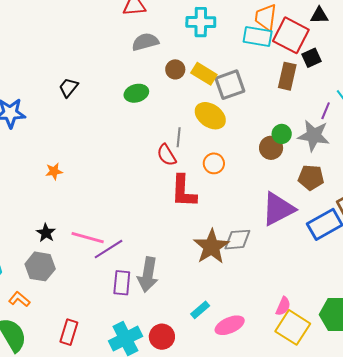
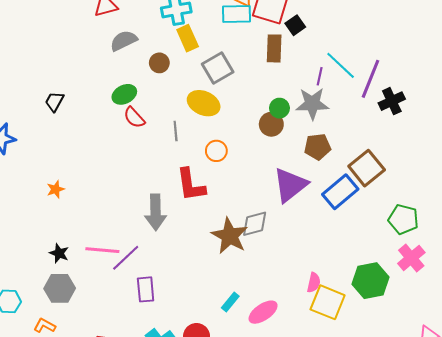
yellow rectangle: (204, 74) -> (188, 38), moved, turned 45
red semicircle: (167, 155) -> (134, 117), moved
gray arrow: (148, 275) -> (156, 212), moved

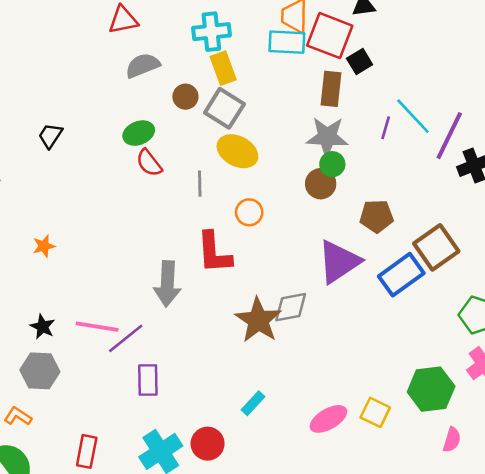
gray square: (218, 68) -> (224, 108), moved, turned -32
gray star: (312, 104) -> (327, 137), moved
pink semicircle: (314, 283) -> (452, 440), moved
yellow square: (328, 302) -> (375, 412), size x0.7
pink ellipse: (263, 312) -> (328, 419), moved

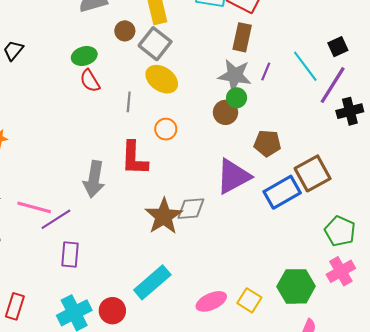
black square: (360, 62) -> (338, 47), moved
purple line: (386, 128) -> (266, 71), moved
cyan rectangle: (253, 403) -> (152, 282), size x1.8

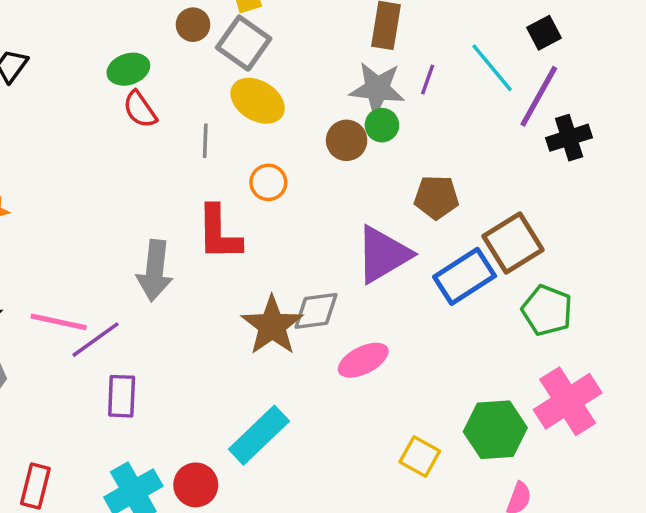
brown circle: (225, 112) -> (347, 140), moved
green pentagon: (340, 231) -> (547, 310), moved
pink cross: (341, 271) -> (568, 401), size x1.4
pink ellipse: (211, 301) -> (363, 360), moved

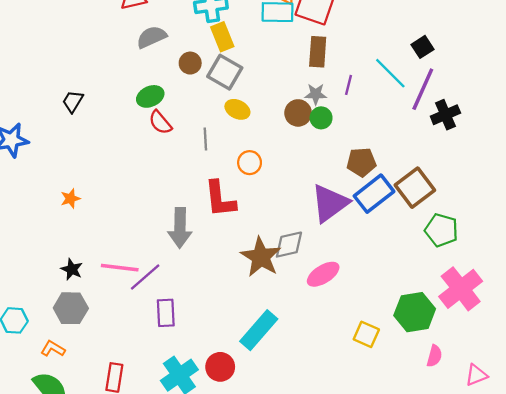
gray star: (377, 89) -> (316, 94), size x0.6
yellow ellipse: (258, 101) -> (237, 109), size x0.7
brown circle: (347, 140) -> (298, 113), moved
blue rectangle: (465, 276) -> (374, 194), moved

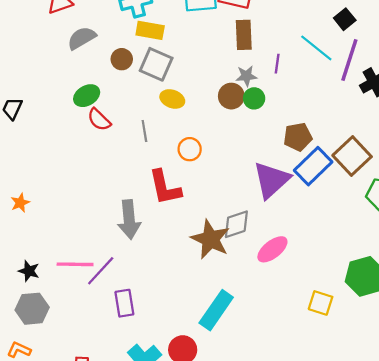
yellow rectangle: (222, 37) -> (150, 30), turned -52

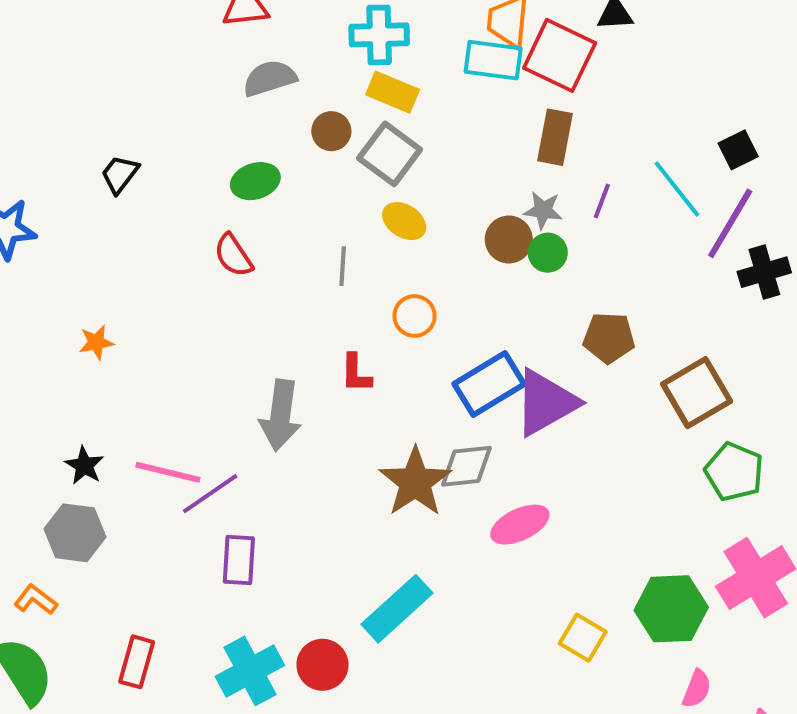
red semicircle: (99, 120) -> (233, 255), moved
blue rectangle: (313, 166) -> (489, 384), moved
red L-shape: (165, 187) -> (356, 373), size x0.6

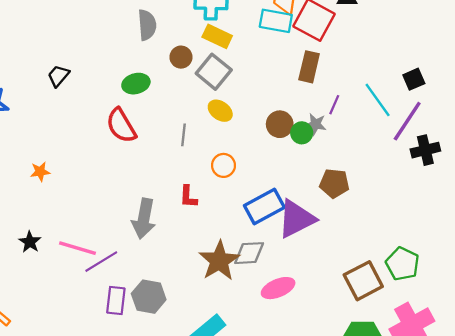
gray semicircle: (270, 78) -> (147, 25), turned 100
gray star: (543, 210) -> (316, 124), moved
red semicircle: (233, 255) -> (121, 126), size x1.4
brown square: (697, 393) -> (363, 281), moved
gray hexagon: (75, 533) -> (149, 297), moved

